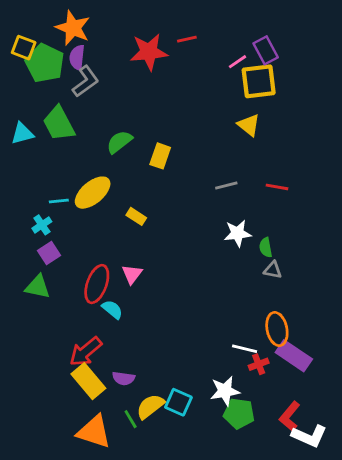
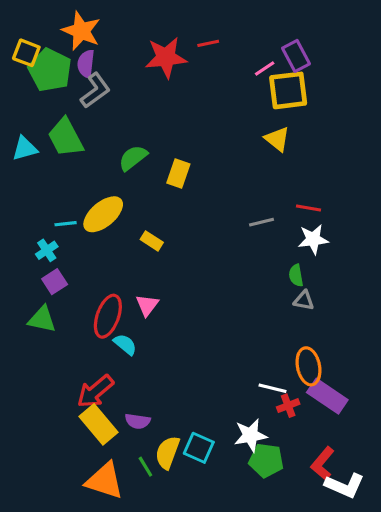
gray line: (226, 186) -> (261, 222), moved
white star: (238, 233) -> (313, 239), moved
yellow semicircle: (150, 406) -> (167, 453), turned -32

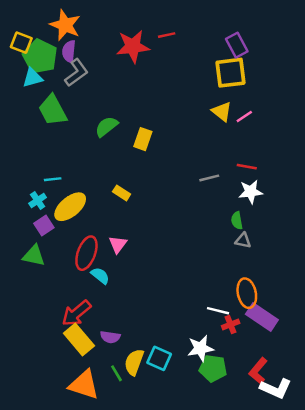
pink line: (265, 68) -> (244, 117), moved
cyan triangle: (25, 148) -> (33, 78), moved
yellow ellipse: (103, 214) -> (70, 207), moved

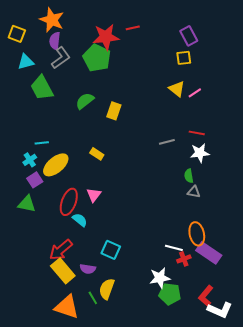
green pentagon: (40, 56) -> (97, 58), moved
yellow square: (231, 73) -> (184, 58), size x0.6
cyan square: (159, 358) -> (111, 250), moved

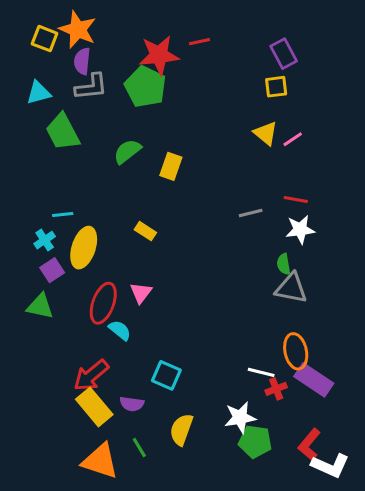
yellow square: (17, 34) -> (45, 39), moved
gray L-shape: (61, 58) -> (91, 87), turned 30
yellow ellipse: (56, 165) -> (84, 248), turned -32
gray triangle: (194, 192) -> (291, 288), size x1.6
yellow semicircle: (107, 289) -> (181, 429), moved

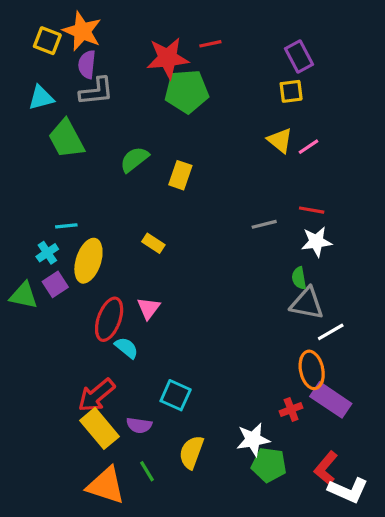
green pentagon: (145, 87) -> (187, 91), moved, turned -30
green triangle: (40, 306) -> (24, 296), moved
white line: (261, 372) -> (331, 332), moved, turned -44

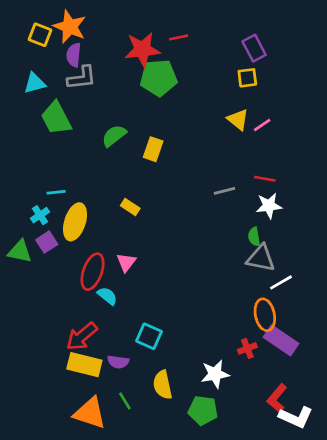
yellow rectangle: (100, 428) -> (84, 365), turned -36
yellow semicircle: (191, 452) -> (163, 385), turned -32
green pentagon: (269, 465) -> (203, 410), moved

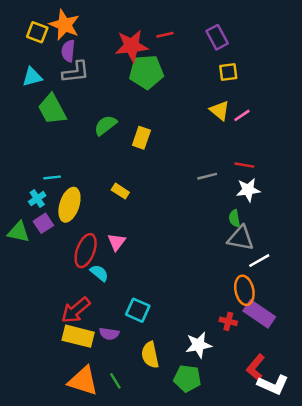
purple rectangle: (254, 48) -> (217, 37), moved
red cross: (247, 348) -> (228, 321), turned 35
green line: (125, 401) -> (115, 381), moved

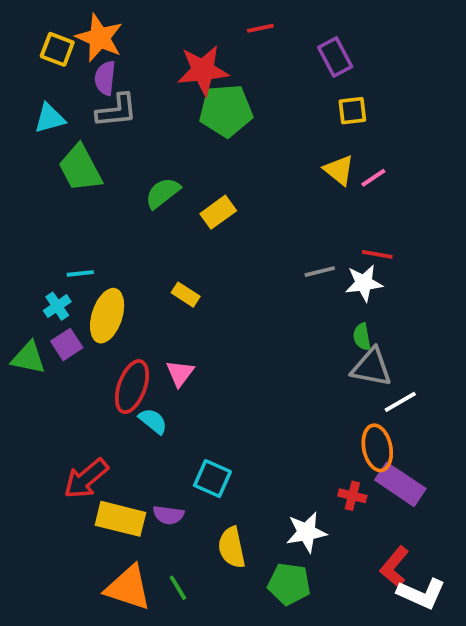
red line: (165, 35) -> (260, 28), moved
yellow rectangle: (141, 138) -> (218, 212), turned 35
white star: (248, 190) -> (364, 283), moved
red arrow: (76, 310) -> (86, 479), moved

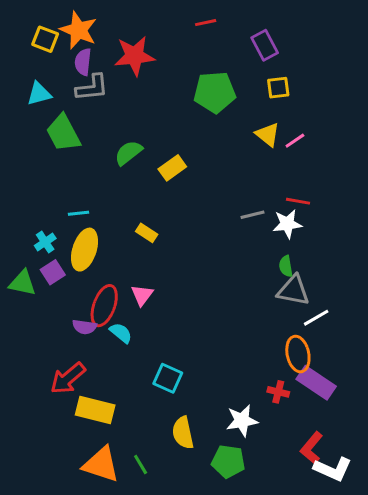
red star: (203, 70) -> (134, 56), moved
green pentagon: (226, 111) -> (215, 92), moved
cyan line: (80, 273) -> (78, 213), moved
purple semicircle: (168, 515) -> (85, 327), moved

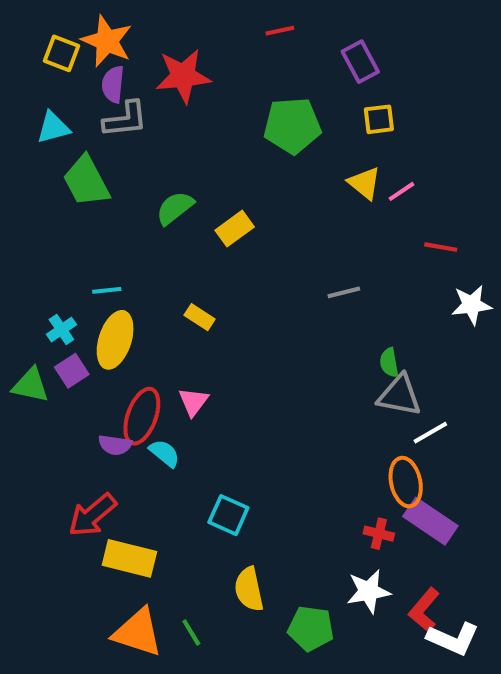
red line: (298, 201) -> (441, 247), moved
white star: (287, 224) -> (472, 305), moved
white star: (242, 421) -> (369, 591), moved

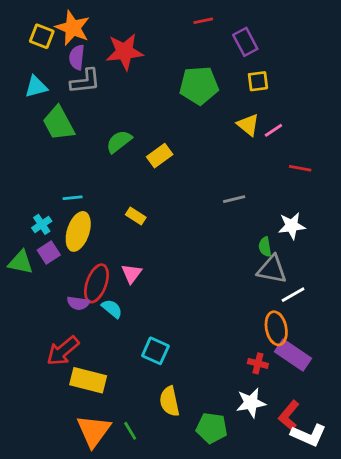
red line: (280, 31) -> (203, 21), moved
white star: (472, 305) -> (292, 226), moved
orange triangle: (138, 633) -> (94, 431), turned 48

